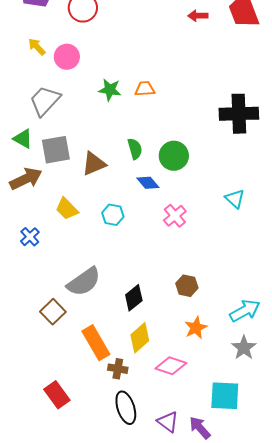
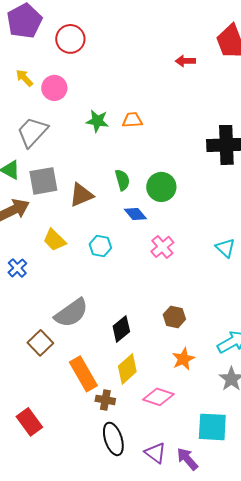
red arrow: (198, 16) -> (185, 61), moved
cyan triangle: (235, 199) -> (225, 248), moved
red rectangle: (57, 395) -> (29, 422), moved

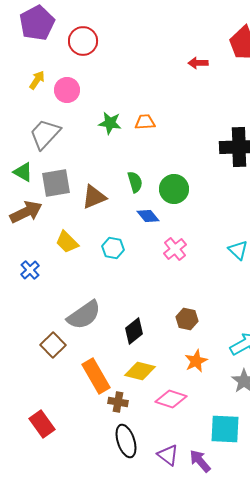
yellow arrow: (24, 78) -> (37, 80), turned 78
yellow diamond: (127, 369) -> (140, 371), turned 56

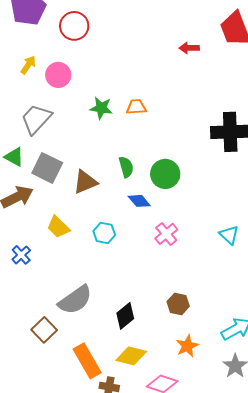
gray square: (56, 183) -> (47, 168), turned 36

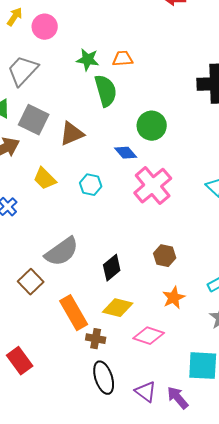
green semicircle: (126, 167) -> (106, 91), moved, size x1.5
pink cross: (166, 234) -> (153, 186), size x1.6

